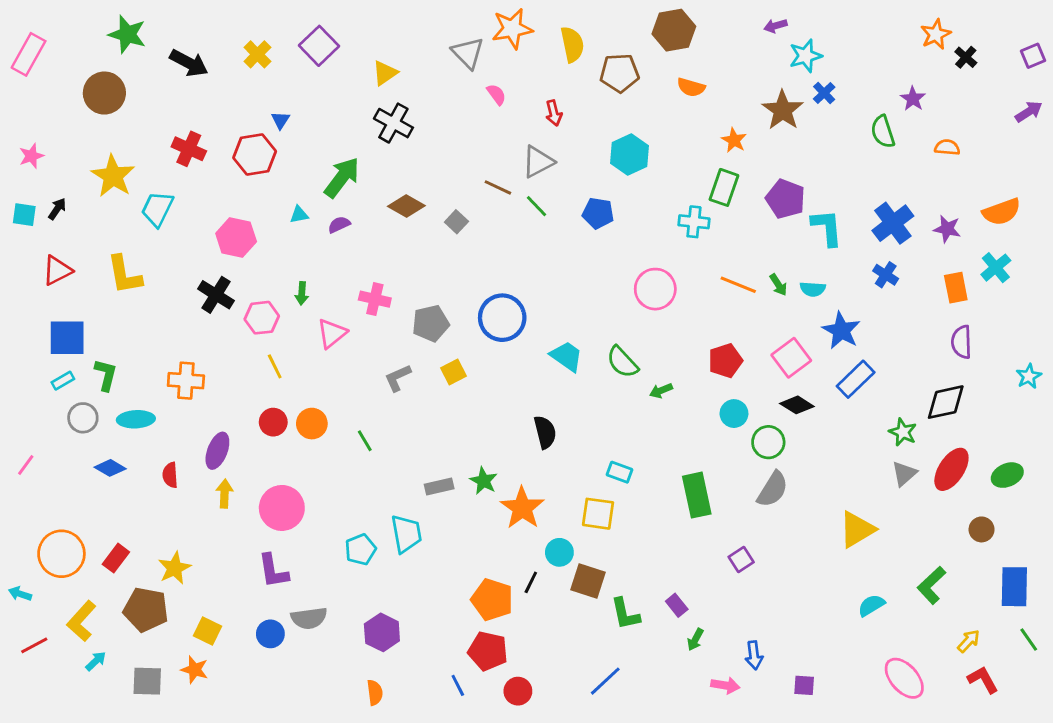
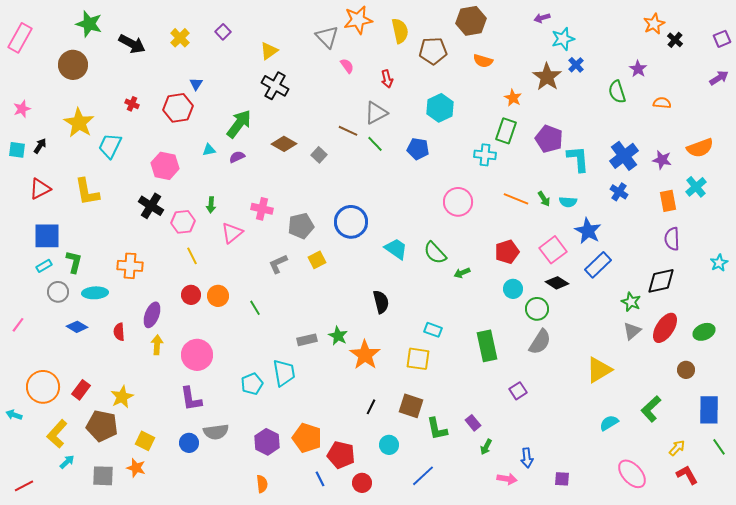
purple square: (319, 46) -> (223, 32), size x0.6
red cross: (189, 149) -> (132, 104), size x0.6
cyan circle: (559, 552) -> (389, 445), moved
orange pentagon: (492, 600) -> (307, 438), moved
red line: (34, 645) -> (24, 486), moved

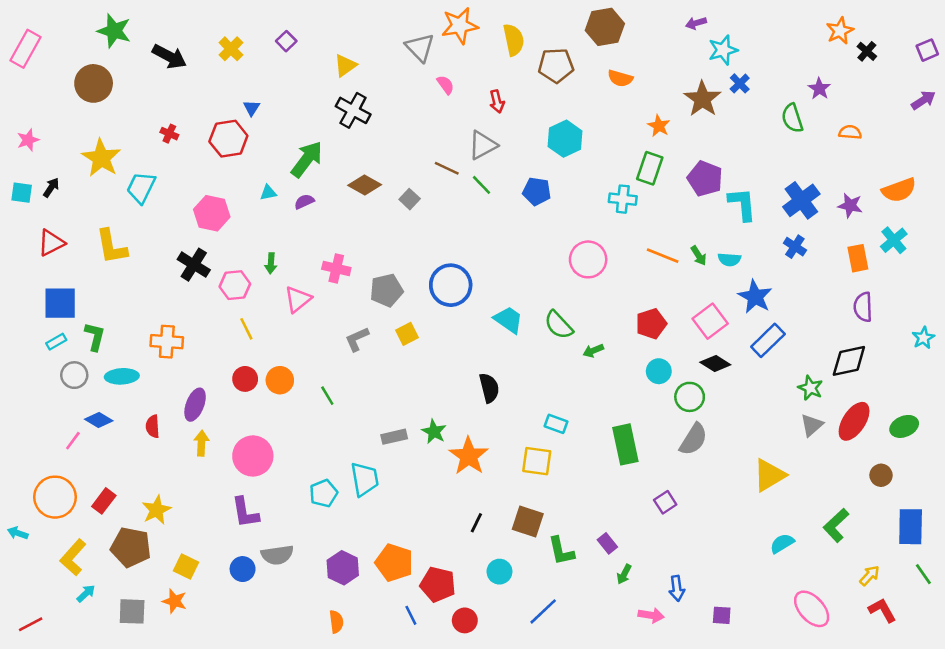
pink line: (18, 325) -> (73, 441), moved

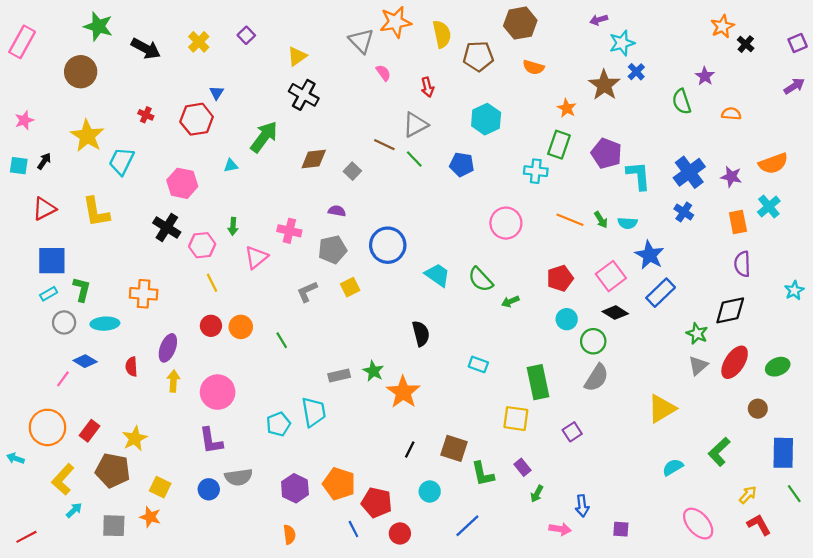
brown diamond: (365, 185) -> (314, 159), turned -36
purple semicircle: (304, 202) -> (337, 211), moved, turned 35
yellow square: (537, 461) -> (516, 419), moved

